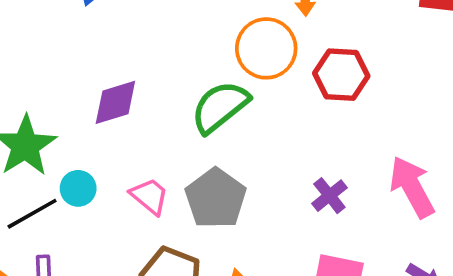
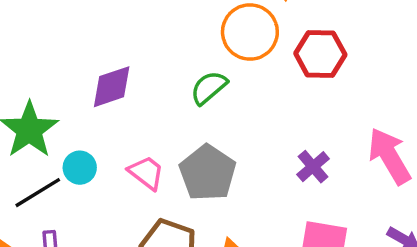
green semicircle: (220, 107) -> (209, 88), size x0.7

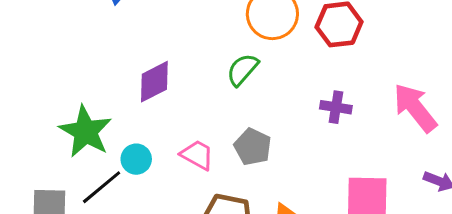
purple cross: (313, 167) -> (336, 107), moved, turned -32
gray pentagon: (208, 173) -> (253, 147), size x0.7

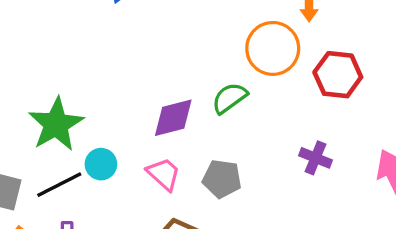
purple diamond: (154, 82) -> (173, 118), moved
gray pentagon: (253, 147) -> (222, 179), turned -30

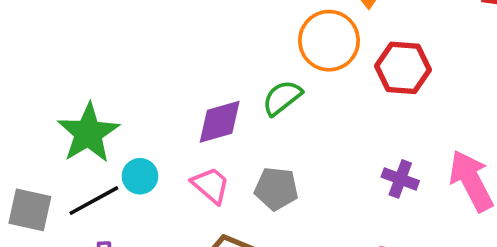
purple cross: (316, 158) -> (400, 179), moved

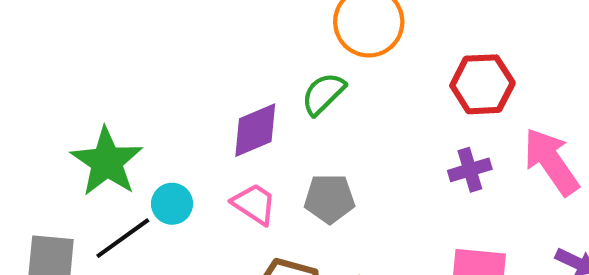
red hexagon: (403, 68) -> (482, 84), moved
purple cross: (400, 179) -> (470, 170), turned -30

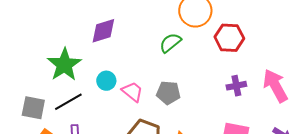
red hexagon: (482, 84) -> (229, 38), moved
purple diamond: (255, 130) -> (103, 31), moved
cyan circle: (172, 204) -> (106, 81), moved

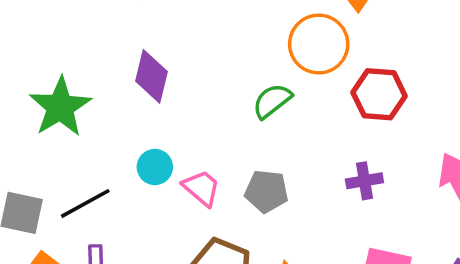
purple diamond: (103, 31) -> (151, 76), turned -60
green star: (64, 65) -> (60, 107), moved
purple cross: (236, 86) -> (364, 181), moved

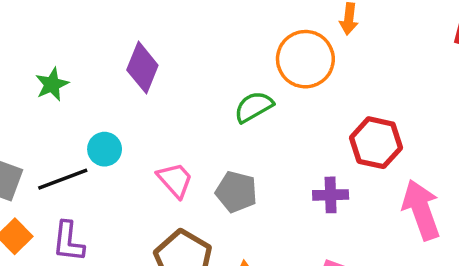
red hexagon: (379, 94) -> (376, 143), moved
green star: (60, 107) -> (52, 84), size x0.6
cyan circle: (155, 167) -> (105, 149), moved

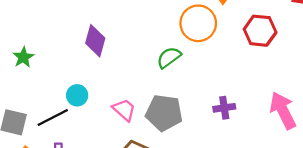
green star: (52, 84) -> (23, 57), moved
red hexagon: (376, 143) -> (260, 31), moved
gray pentagon: (236, 192) -> (164, 113), size x1.4

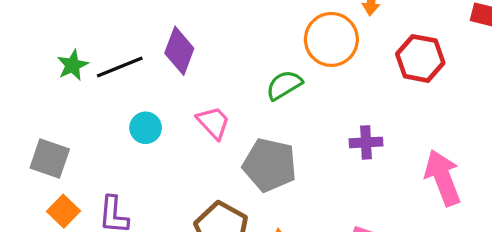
purple cross: (224, 108) -> (366, 142), moved
pink trapezoid: (124, 110) -> (213, 123), moved
black line: (53, 117) -> (120, 67), moved

